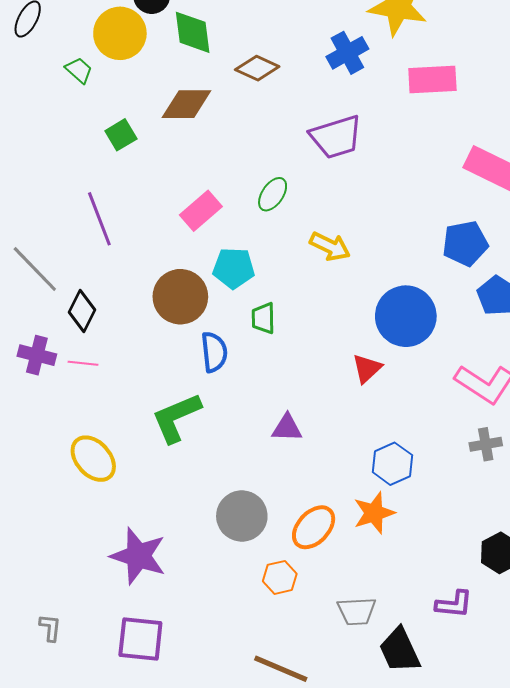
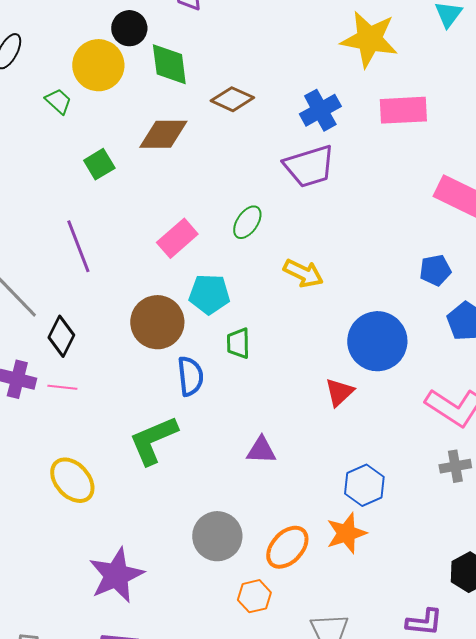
blue cross: (347, 53) -> (320, 110), moved
blue pentagon: (465, 243) -> (435, 270), size x0.7
purple star: (138, 556) -> (116, 575), turned 30

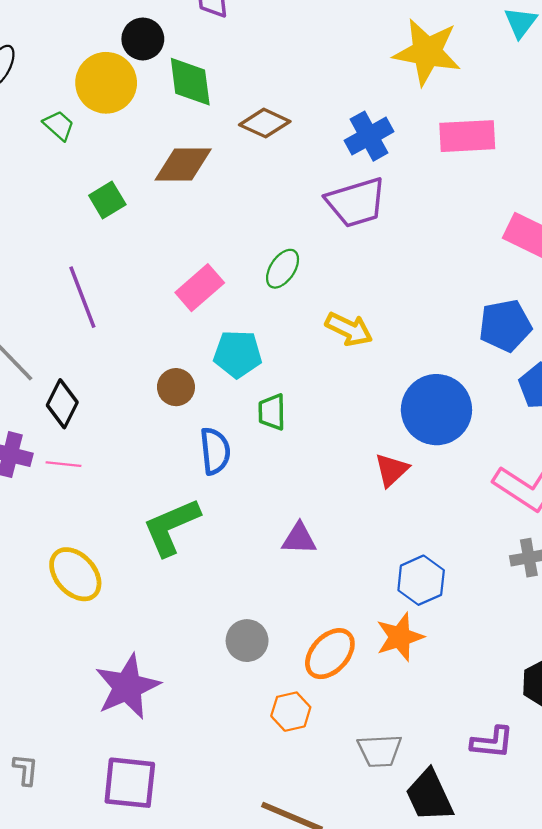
blue pentagon: (435, 270) -> (505, 326), size x1.4
brown circle: (157, 322) -> (176, 387), size x0.6
gray circle: (217, 536) -> (247, 641), size x0.7

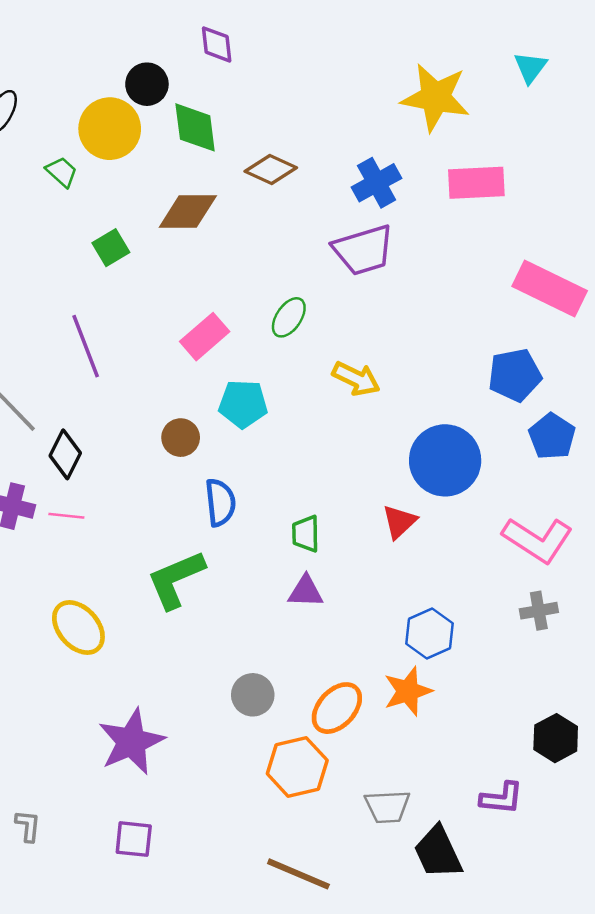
green trapezoid: (272, 412) -> (306, 534), moved
orange hexagon: (291, 712) -> (297, 767), size x1.5
purple square: (130, 783) -> (134, 839), size x0.7

